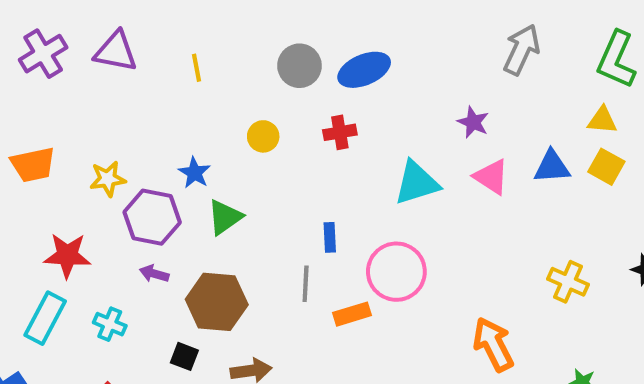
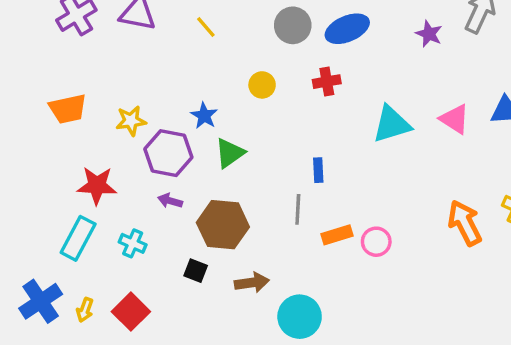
yellow line: (197, 68) -> (206, 27), turned -30
purple star: (473, 122) -> (429, 34), moved
pink circle: (396, 272) -> (376, 242), moved, size x0.6
orange arrow: (493, 344) -> (465, 223), moved

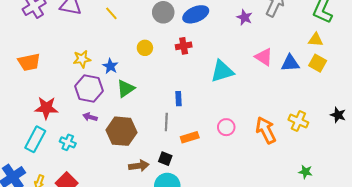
pink triangle: (455, 119) -> (264, 57), moved
yellow star: (131, 121) -> (82, 59), moved
pink circle: (376, 242) -> (226, 127), moved
black square: (196, 271) -> (165, 159), moved

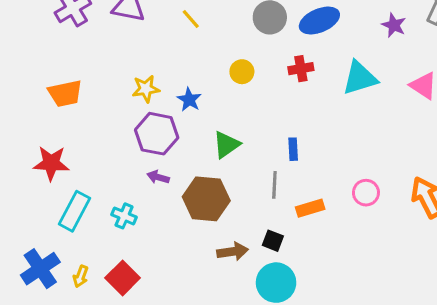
cyan triangle: (222, 71) -> (360, 78), moved
green triangle: (126, 89) -> (226, 145), moved
red star: (46, 108) -> (51, 163), moved

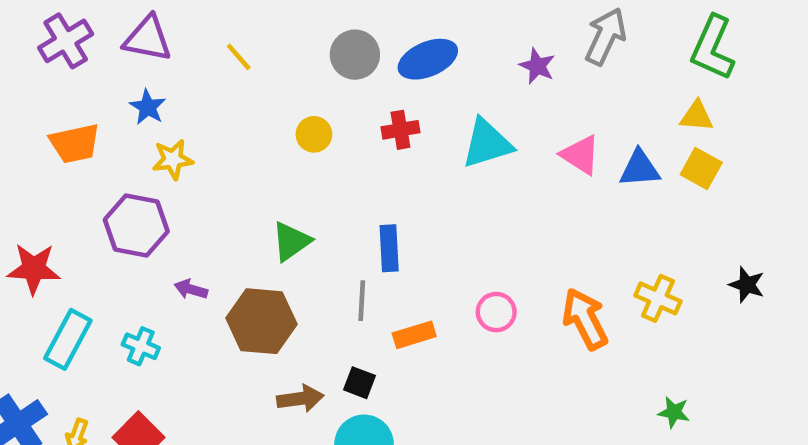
orange trapezoid: (65, 93) -> (75, 143), moved
blue star: (189, 100) -> (148, 107), moved
purple hexagon: (157, 134) -> (136, 225), moved
blue rectangle: (293, 149) -> (389, 248), size x1.4

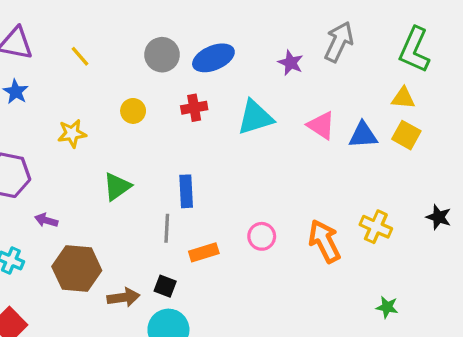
yellow star: (173, 159) -> (72, 133), moved
brown hexagon: (262, 321) -> (77, 269), moved

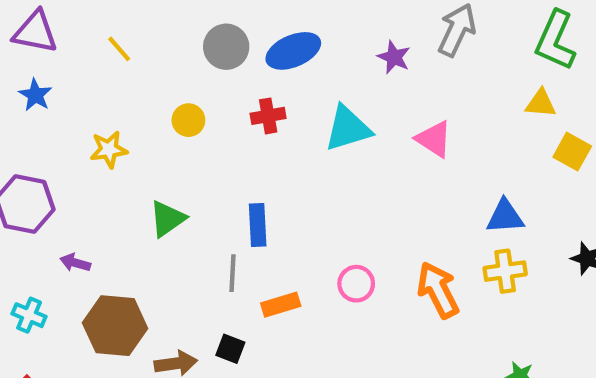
blue triangle: (363, 135) -> (505, 217), moved
yellow square: (406, 135) -> (572, 152), moved
yellow cross: (376, 227) -> (505, 271), turned -32

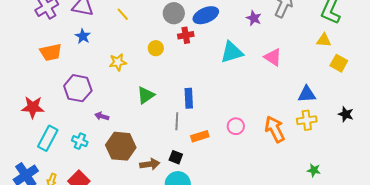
red cross: (268, 116) -> (186, 35), moved

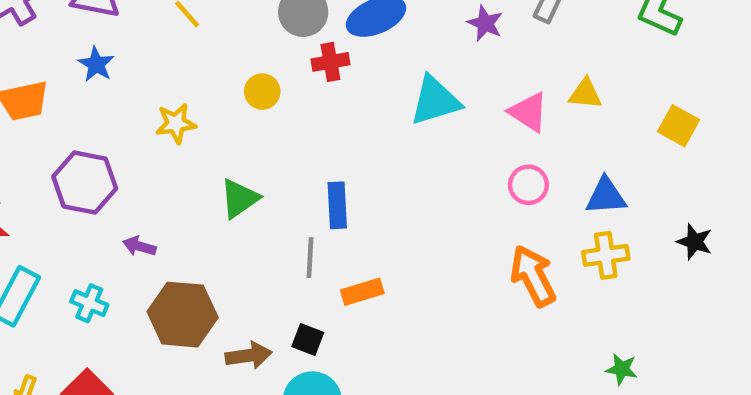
yellow triangle: (324, 40) -> (585, 94), moved
pink circle: (236, 126) -> (528, 185), moved

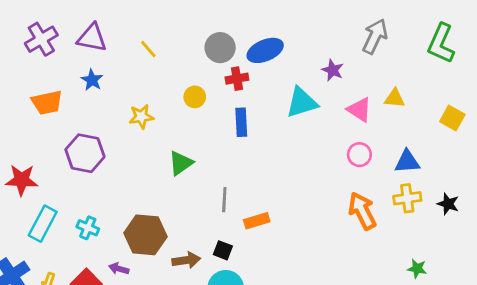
purple star: (485, 23) -> (333, 70), moved
blue rectangle: (337, 205) -> (241, 122), moved
black star: (695, 242) -> (448, 204), moved
purple arrow: (139, 246) -> (119, 269), moved

